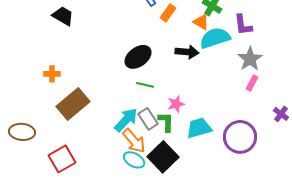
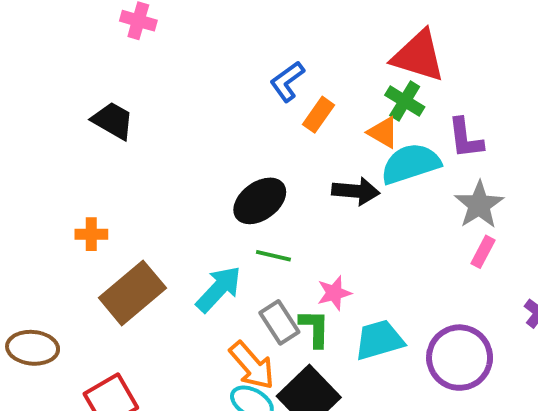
cyan arrow: (126, 120) -> (219, 289), moved

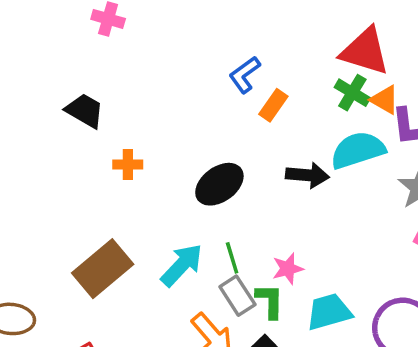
orange triangle: (383, 132) -> (385, 100), moved
orange cross: (91, 234) -> (128, 164), moved
green line: (273, 256) -> (232, 258), moved, turned 60

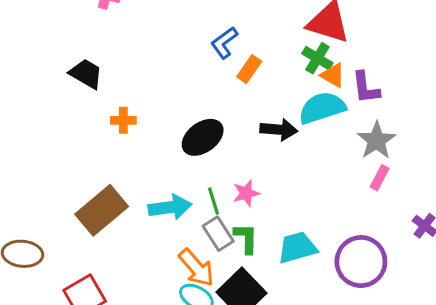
orange triangle: (385, 100) -> (333, 75), moved
cyan arrow: (182, 265) -> (170, 207), turned 39
pink star: (288, 269) -> (246, 193), moved

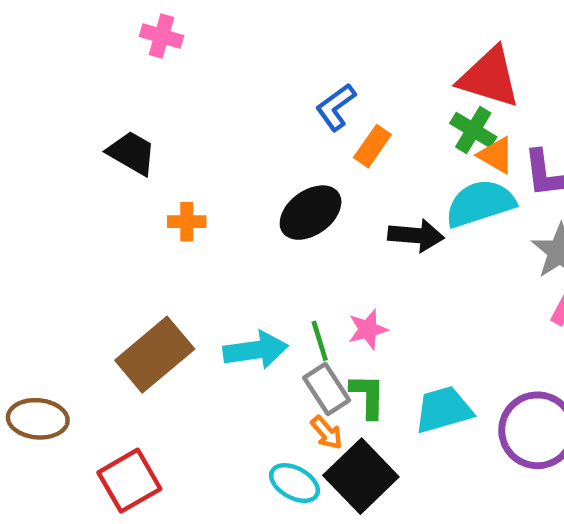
black ellipse: (203, 137) -> (311, 213), moved
orange arrow: (196, 268) -> (327, 433), moved, size x0.6

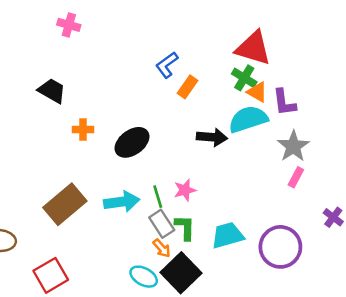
black ellipse: (311, 213) -> (132, 142), moved

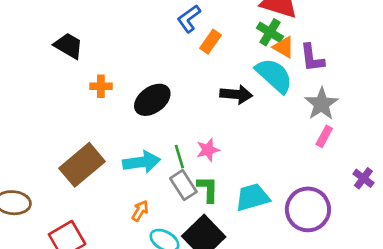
cyan semicircle: (248, 119) -> (274, 75), turned 60
orange arrow: (162, 248) -> (140, 211), moved, turned -108

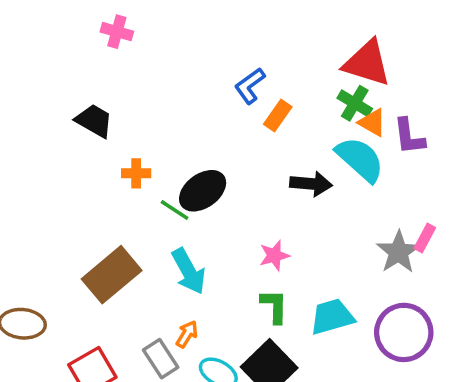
gray star: (321, 104) -> (398, 252), moved
green line: (179, 157) -> (175, 210), moved, turned -40
cyan arrow: (141, 162) -> (189, 271), turned 69
gray rectangle: (183, 185) -> (161, 359), moved

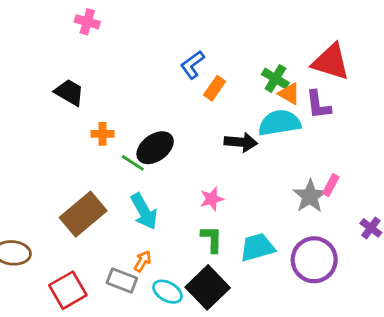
red triangle: (367, 63) -> (331, 62), moved
cyan semicircle: (360, 159) -> (280, 123), turned -51
gray rectangle: (161, 359) -> (122, 281), turned -36

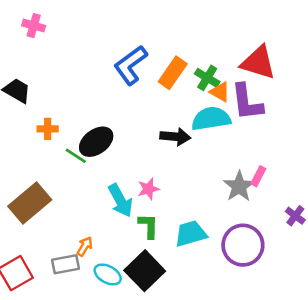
blue L-shape: (192, 65) -> (131, 65), size x1.5
orange rectangle: (215, 88) -> (173, 73), moved, size x1.4
purple L-shape: (318, 105) -> (247, 102), size x1.4
cyan arrow: (144, 211) -> (120, 200), moved
gray rectangle: (122, 281) -> (65, 264), turned -32

